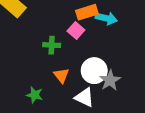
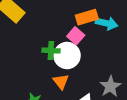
white circle: (94, 71) -> (67, 56), moved

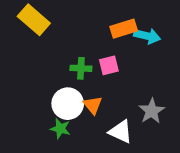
pink square: (76, 36) -> (109, 65), moved, turned 35
white circle: (67, 56) -> (68, 104), moved

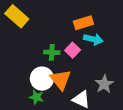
cyan arrow: (147, 36) -> (93, 39), moved
pink square: (109, 65) -> (73, 50), turned -32
orange triangle: (93, 105) -> (61, 80), size x1.5

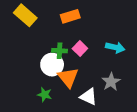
orange rectangle: (83, 23) -> (70, 16), moved
cyan arrow: (93, 39) -> (115, 47), moved
white circle: (42, 79) -> (52, 65), moved

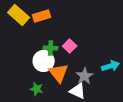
orange rectangle: (70, 16) -> (42, 16), moved
cyan arrow: (115, 47) -> (111, 66), moved, turned -30
gray star: (111, 82) -> (85, 76), moved

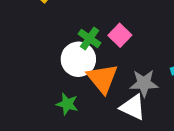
green cross: (51, 48) -> (90, 38), turned 32
gray star: (85, 76) -> (144, 83), turned 30

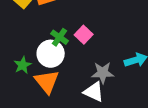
orange triangle: (102, 78) -> (47, 82), moved
green star: (67, 104) -> (23, 65), moved, turned 30

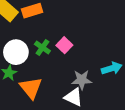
white circle: (51, 54) -> (16, 52), moved

